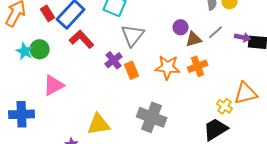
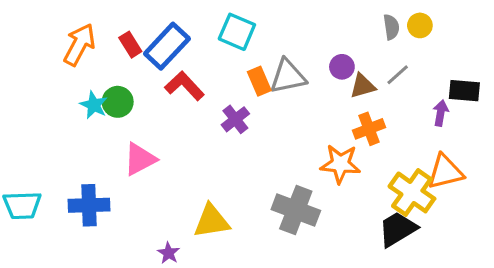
gray triangle: (133, 35) -> (288, 76), moved, turned 40
purple arrow: (243, 37) -> (441, 113), moved, turned -91
orange star: (168, 67) -> (340, 164), moved
orange rectangle: (132, 70) -> (259, 81), moved
yellow cross: (225, 106) -> (412, 192), size x1.8

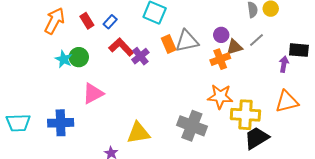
blue rectangle: (167, 46) -> (110, 22), size x0.5
purple cross: (235, 119) -> (140, 56), moved
orange cross: (369, 129) -> (220, 59), moved
yellow cross: (412, 192) -> (245, 115), moved, turned -32

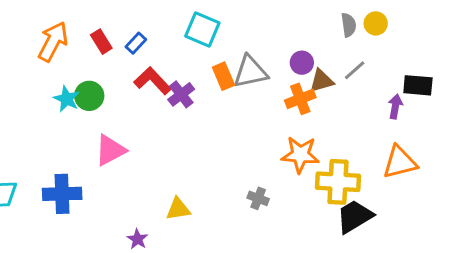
gray cross: (192, 126) -> (258, 198), size x0.5
yellow triangle: (138, 133) -> (178, 209), size x0.7

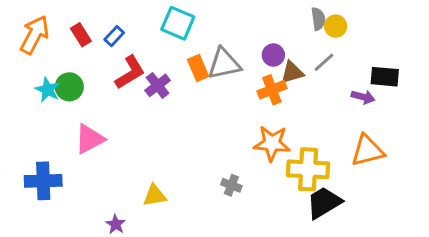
yellow circle: (376, 23) -> (336, 26), moved
red L-shape: (153, 81) -> (130, 72), turned 102
purple arrow: (395, 106) -> (363, 97), turned 95

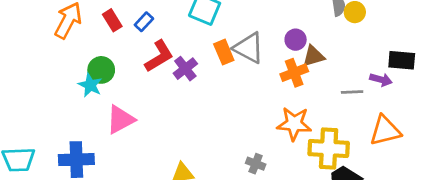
gray line: (324, 62) -> (352, 92), moved, turned 40
gray triangle: (224, 64) -> (249, 48), turned 40
cyan star: (48, 90) -> (90, 85), moved

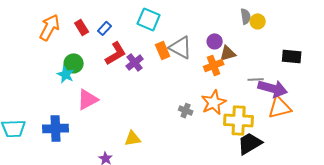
purple arrow: (381, 80) -> (273, 89), moved, size x1.8
orange star: (294, 124) -> (214, 103), turned -30
gray cross: (256, 164) -> (186, 111), moved

